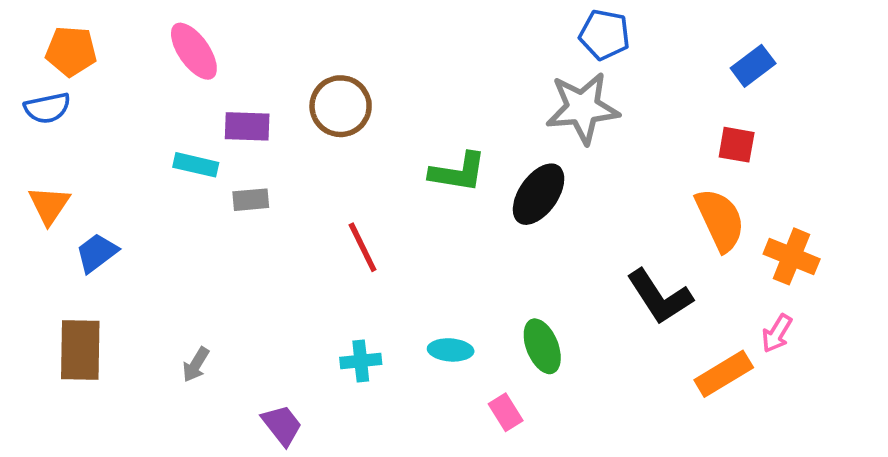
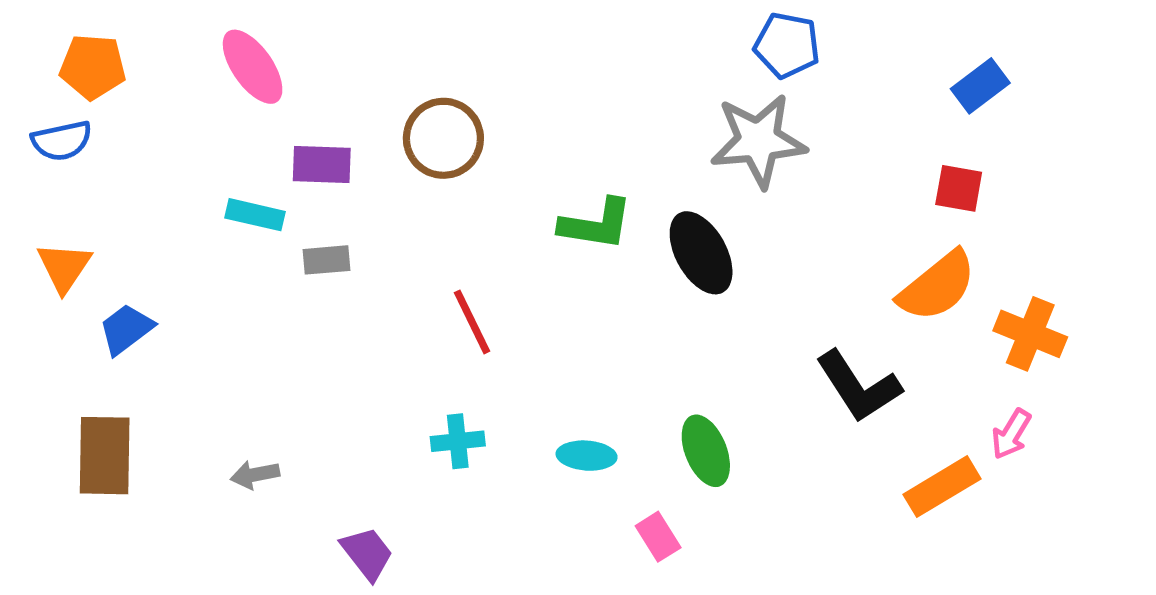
black ellipse: (539, 194) -> (701, 253), turned -64
orange semicircle: (720, 220) -> (937, 286), turned 76
cyan cross: (361, 361) -> (458, 441), moved
gray arrow: (196, 365) -> (255, 475), turned 48

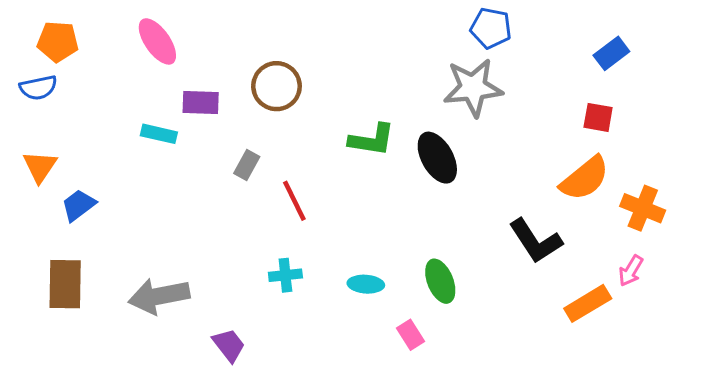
gray rectangle: (327, 260) -> (247, 165), moved, turned -56
gray arrow: (255, 475) -> (159, 296), size x2.0

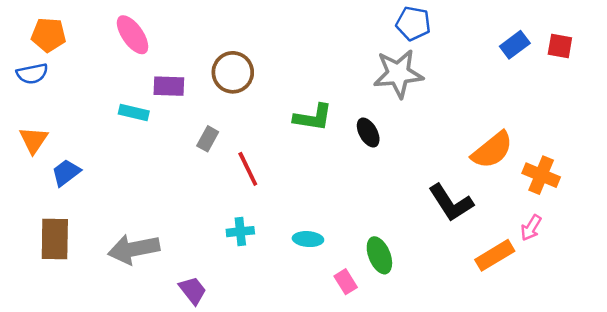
red square: (598, 117) -> (560, 46), moved
black ellipse: (437, 158) -> (368, 133), size x0.7
green ellipse: (440, 281) -> (379, 255), moved

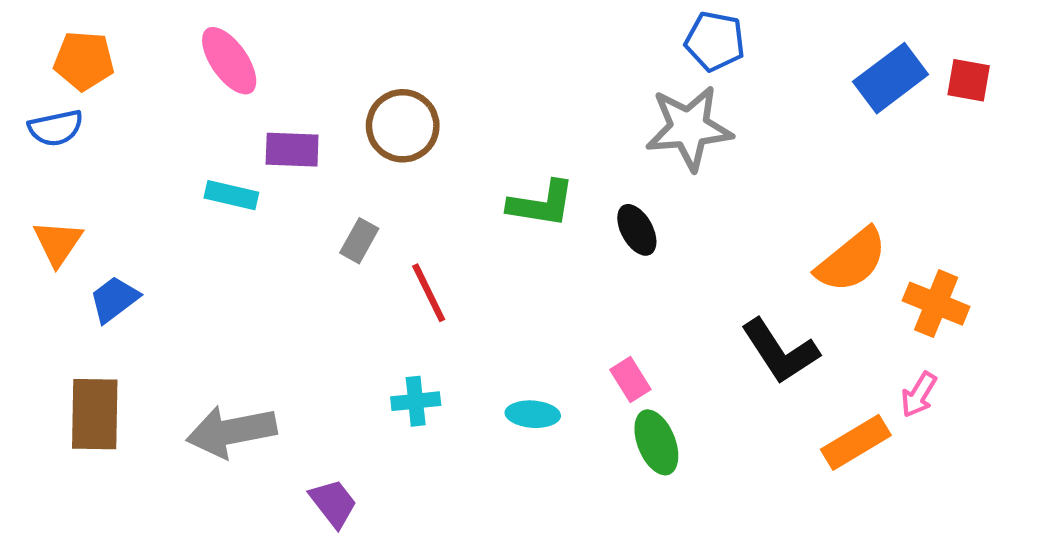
blue rectangle: (515, 45) -> (891, 78), size x1.4
pink rectangle: (346, 282) -> (630, 379), moved

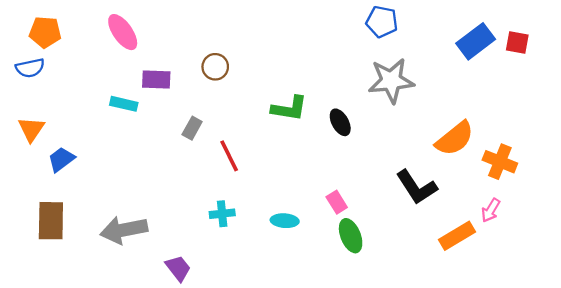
brown circle: (403, 126) -> (215, 67), size x0.7
gray star: (689, 128) -> (391, 81), moved

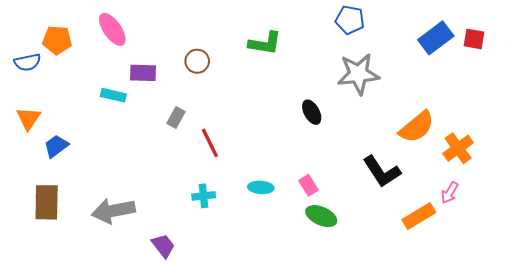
orange pentagon: (45, 32) -> (57, 40), moved
green L-shape: (289, 108) -> (265, 43), moved
orange cross: (500, 162) -> (458, 148), turned 32
cyan ellipse: (285, 221) -> (261, 187), moved
green ellipse: (351, 236) -> (321, 216), turned -44

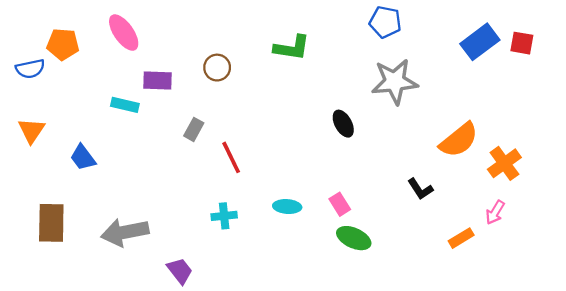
blue trapezoid: (56, 146) -> (83, 157), moved, turned -90
black L-shape: (382, 172) -> (420, 189), size x0.6
orange rectangle: (419, 216) -> (461, 238), size x0.7

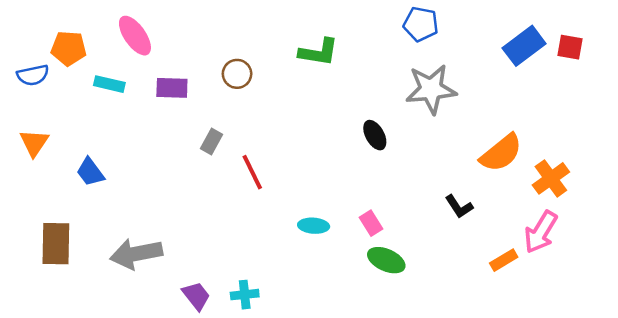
cyan rectangle: (125, 105) -> (109, 84), moved
pink arrow: (495, 212) -> (541, 232), size x1.6
cyan cross: (224, 216) -> (245, 295), moved

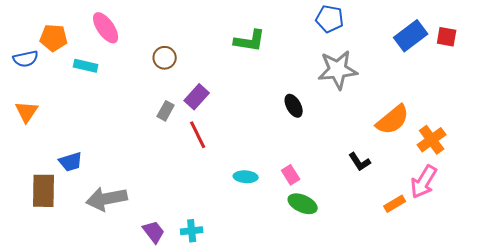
brown circle: (237, 74) -> (165, 58), moved
purple rectangle: (172, 88) -> (197, 97), moved, turned -50
blue trapezoid: (90, 172) -> (71, 162), moved, turned -70

